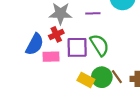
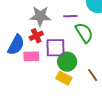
green semicircle: (99, 45) -> (84, 33), moved
green circle: (102, 77) -> (67, 62), moved

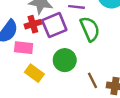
purple square: (56, 48) -> (54, 25), moved, turned -30
yellow rectangle: (64, 78) -> (34, 73), moved

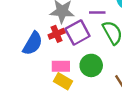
pink rectangle: (24, 48) -> (61, 66), moved

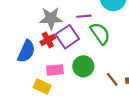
yellow rectangle: (63, 81) -> (42, 87), moved

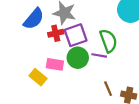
purple line: (84, 16) -> (99, 55), moved
blue semicircle: (26, 51) -> (34, 19), moved
green circle: (83, 66) -> (78, 58), moved

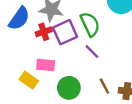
green semicircle: (108, 41) -> (90, 24), moved
purple line: (99, 55) -> (92, 52), turned 40
green circle: (78, 58) -> (69, 88), moved

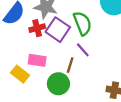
purple square: (65, 32) -> (58, 30), turned -35
brown line: (104, 86) -> (70, 65), moved, turned 42

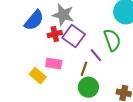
green semicircle: (82, 23) -> (112, 40), moved
green circle: (58, 84) -> (88, 87), moved

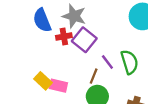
blue semicircle: (34, 20) -> (42, 20), turned 115
green semicircle: (112, 40) -> (129, 62), moved
pink rectangle: (54, 64) -> (58, 86), moved

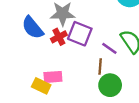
yellow rectangle: (43, 81) -> (41, 86), moved
pink rectangle: (58, 86) -> (53, 77), moved

